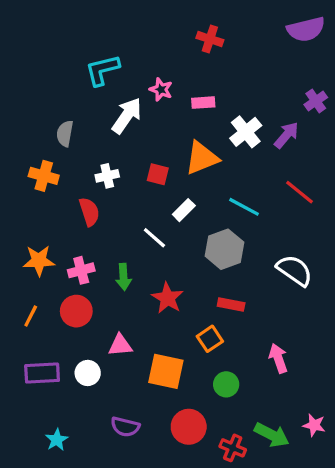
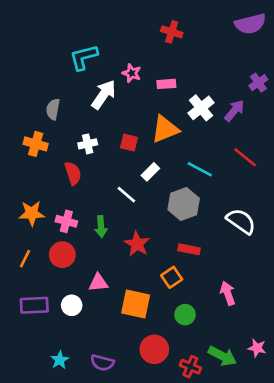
pink cross: (81, 270) -> (66, 221), turned 30
purple semicircle: (125, 427) -> (102, 363), moved
cyan star: (57, 440) -> (60, 360), moved

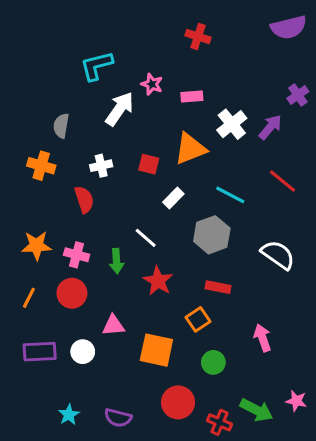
white line: (126, 195) -> (146, 238), moved

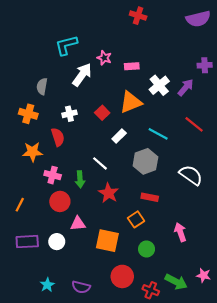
red cross: (198, 37) -> (138, 16), moved
purple cross: (298, 95) -> (205, 65), turned 32
red square: (149, 164) -> (102, 113), turned 32
orange star: (37, 246) -> (32, 152), moved
red circle: (72, 293) -> (60, 201), moved

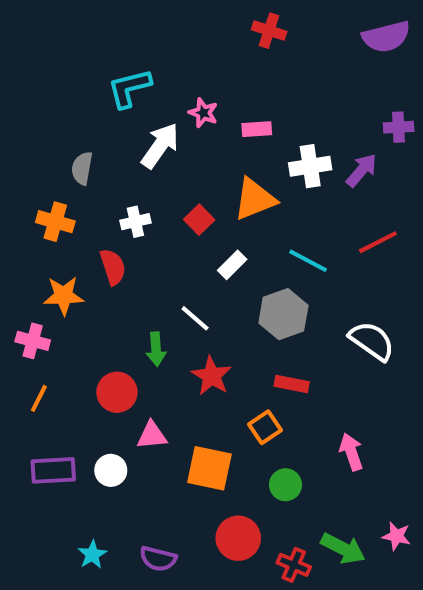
white cross: (159, 85) -> (310, 166), turned 30
red line: (194, 124) -> (378, 242), turned -66
pink cross: (53, 175) -> (33, 341), moved

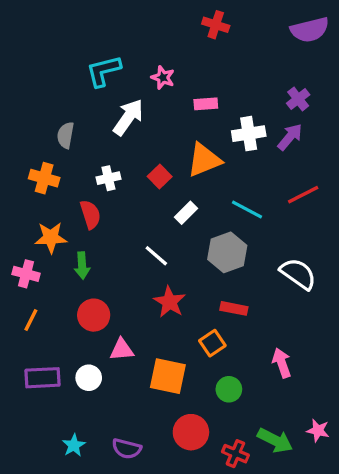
pink star: (203, 113) -> (163, 78), moved
purple cross: (399, 127) -> (298, 99), moved, turned -35
green arrow: (156, 349) -> (82, 266), moved

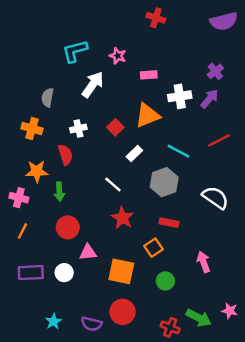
red circle: (191, 432) -> (122, 312), moved

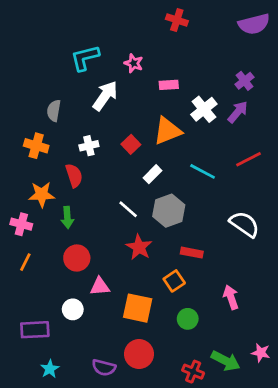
white cross: (180, 96) -> (204, 109), turned -30
gray hexagon: (164, 182) -> (169, 211), moved
purple rectangle: (31, 273) -> (35, 330), moved
cyan star: (53, 321) -> (50, 369), moved

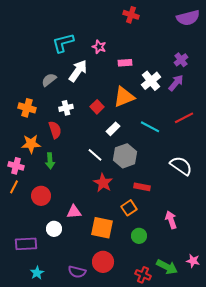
gray semicircle: (54, 111) -> (49, 80), moved, turned 42
red circle: (77, 258) -> (41, 196), moved
orange line: (25, 262) -> (14, 187), moved

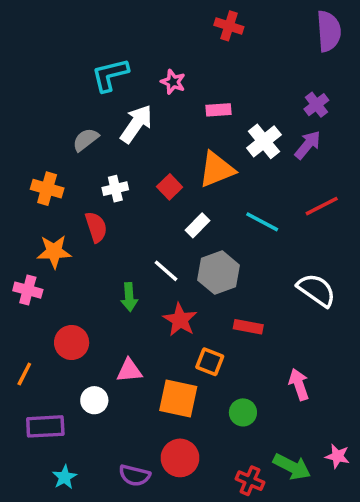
purple semicircle: (188, 18) -> (329, 31), turned -80
green arrow: (50, 161) -> (129, 297), moved
orange line: (14, 187) -> (24, 374), moved
orange square: (129, 208) -> (210, 362), moved, turned -35

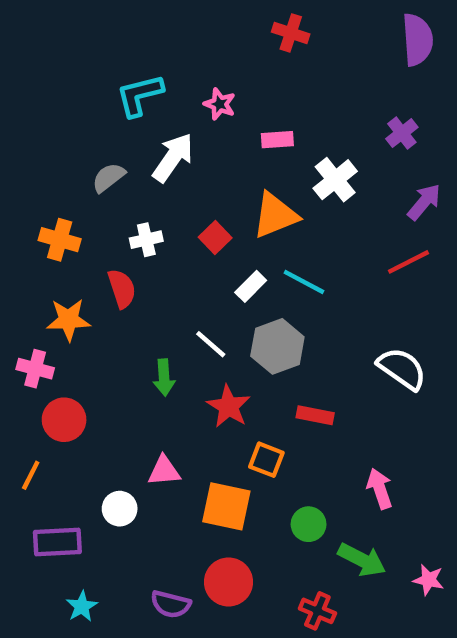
purple arrow: (308, 145) -> (424, 202), moved
cyan line: (262, 222) -> (304, 282), moved
red circle: (72, 343) -> (64, 420), moved
green arrow: (292, 467) -> (362, 560), moved

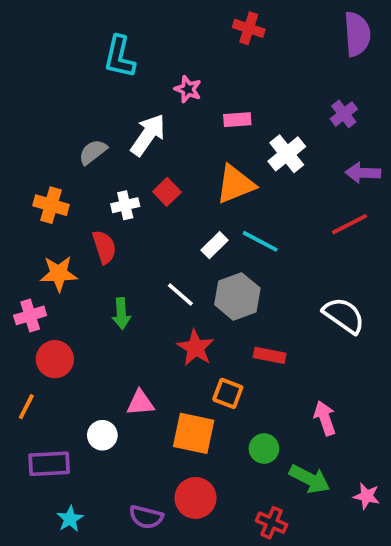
cyan L-shape: (140, 95) -> (119, 57), moved, turned -63
purple arrow: (424, 202) -> (363, 173), turned -128
red square: (215, 237) -> (167, 192), moved
pink cross: (35, 369) -> (30, 315), turned -32
green arrow: (164, 377) -> (121, 314), moved

